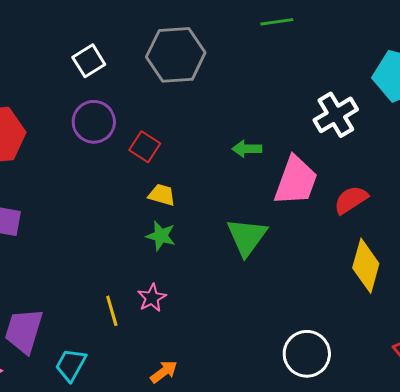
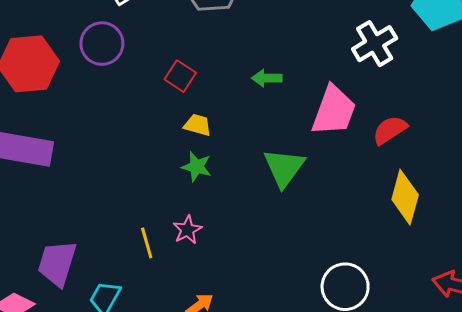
purple circle: (94, 122) -> (102, 44), moved
green arrow: (247, 149) -> (267, 78), moved

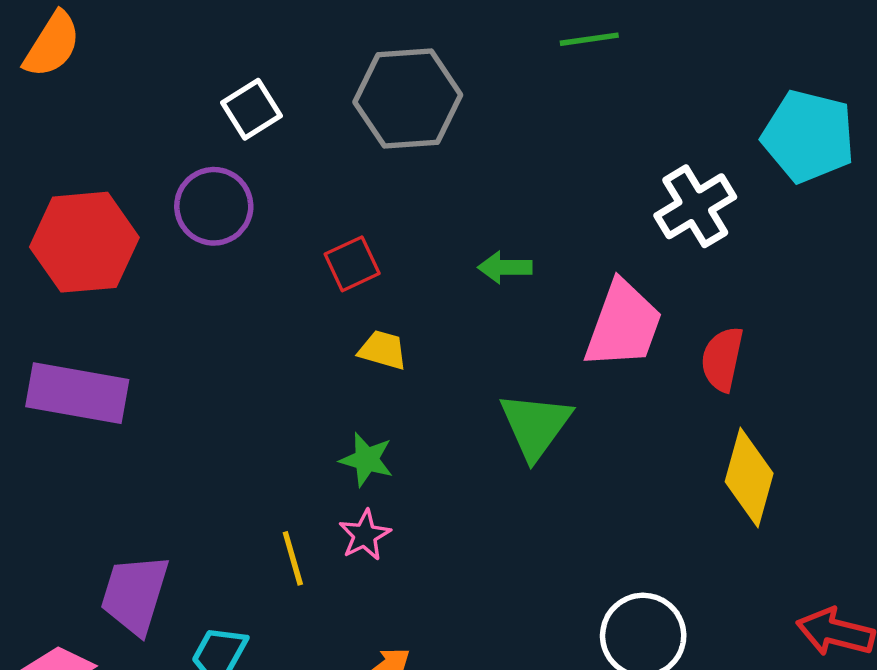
red square: (180, 76) -> (352, 264), turned 32
red semicircle: (390, 130) -> (722, 359), turned -45
green star: (197, 167) -> (366, 460), moved

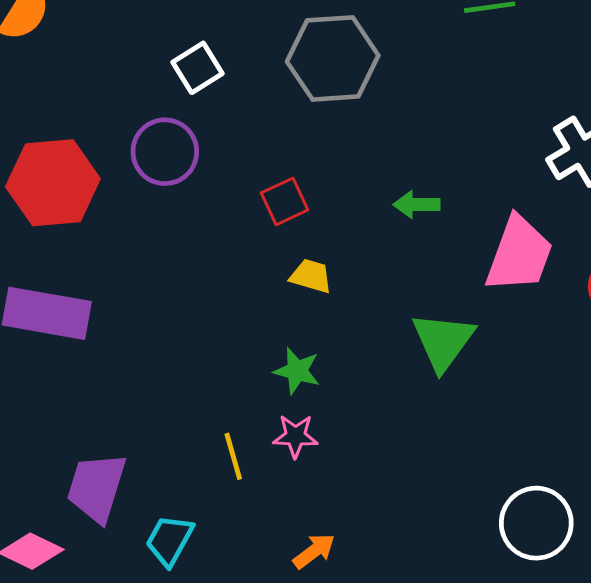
pink star: (365, 535) -> (295, 436), turned 30

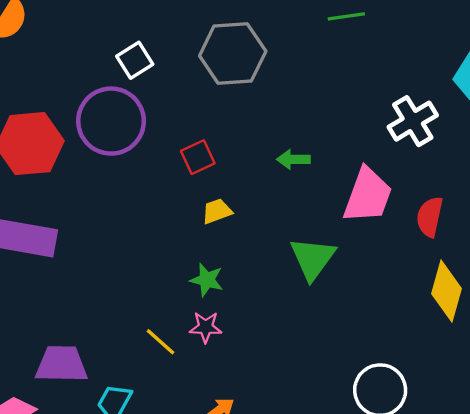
purple circle: (165, 152) -> (111, 121), size x1.4
yellow trapezoid: (311, 276) -> (217, 211), turned -36
yellow line: (233, 456) -> (161, 342), turned -32
purple trapezoid: (96, 487) -> (62, 364), turned 74

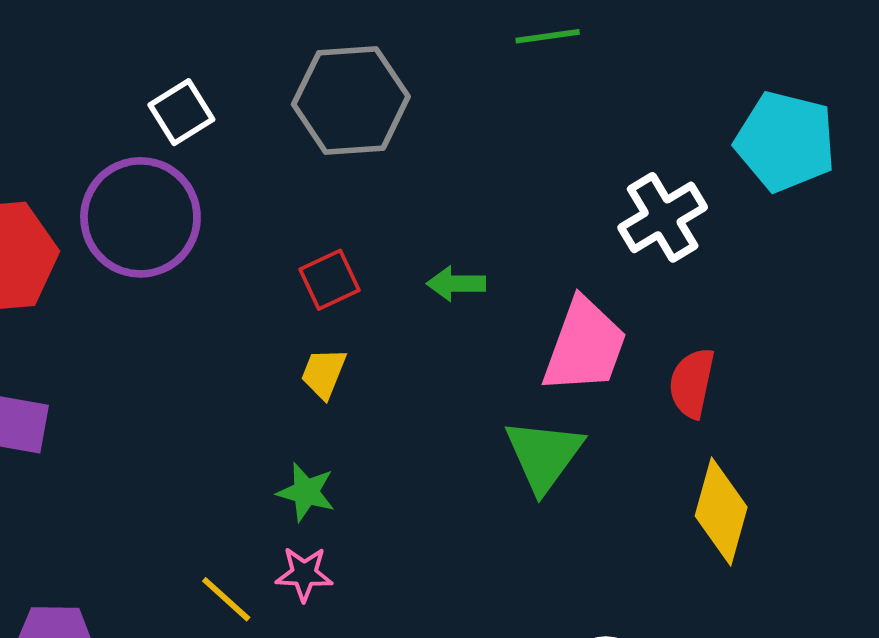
red square: (198, 157) -> (329, 280), moved
yellow trapezoid: (217, 211) -> (324, 373), turned -48
green triangle: (313, 258) -> (544, 455), moved

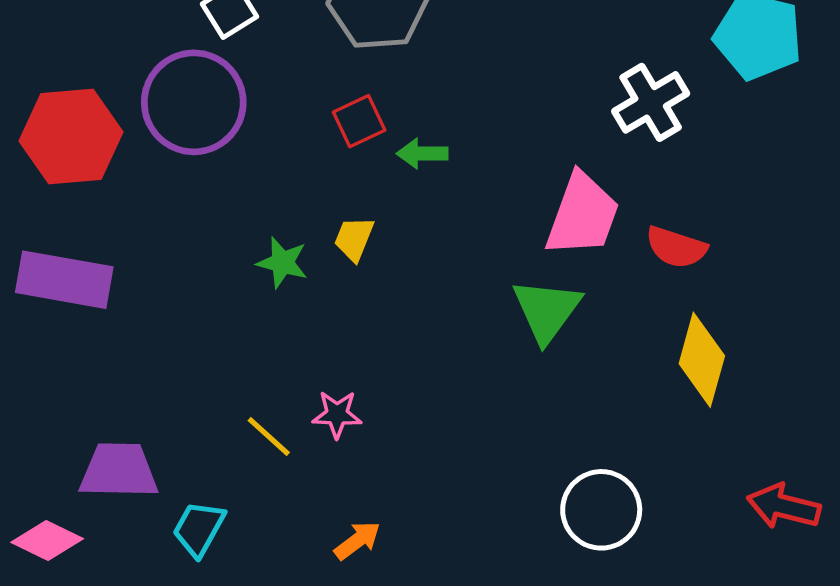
red square: (329, 280) -> (359, 121), moved
green arrow: (456, 284) -> (422, 154), moved
red semicircle: (692, 383) -> (676, 247), turned -84
green star: (306, 492) -> (282, 263), moved

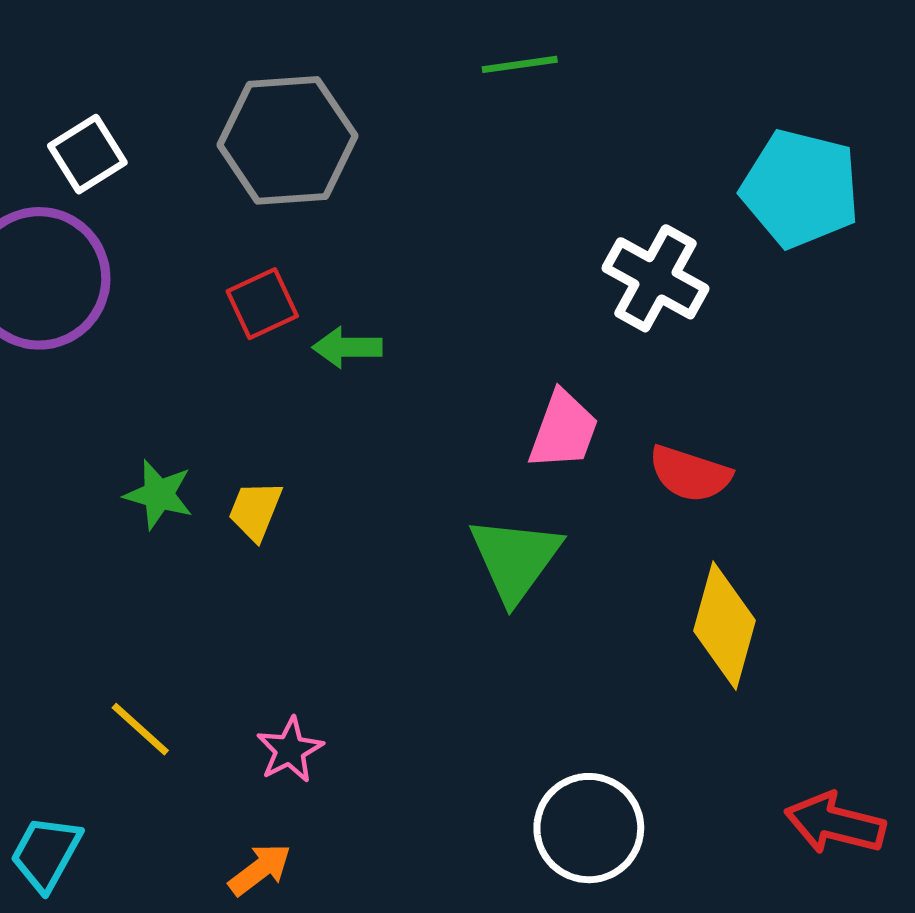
white cross: (651, 102) -> (655, 278), turned -30
pink trapezoid: (582, 215) -> (563, 430), size x0.7
yellow trapezoid: (354, 239) -> (255, 511), moved
pink star: (337, 414) -> (290, 750), moved, turned -30

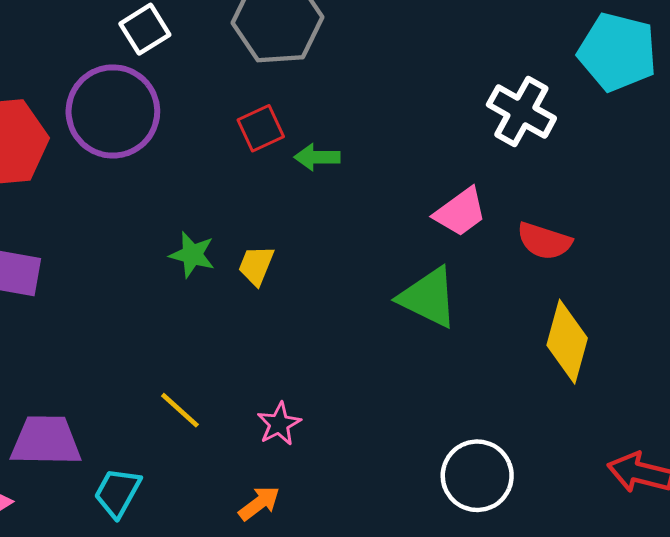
pink trapezoid: (563, 430) -> (460, 212), turned 34
green triangle: (515, 559) -> (428, 297), turned -40

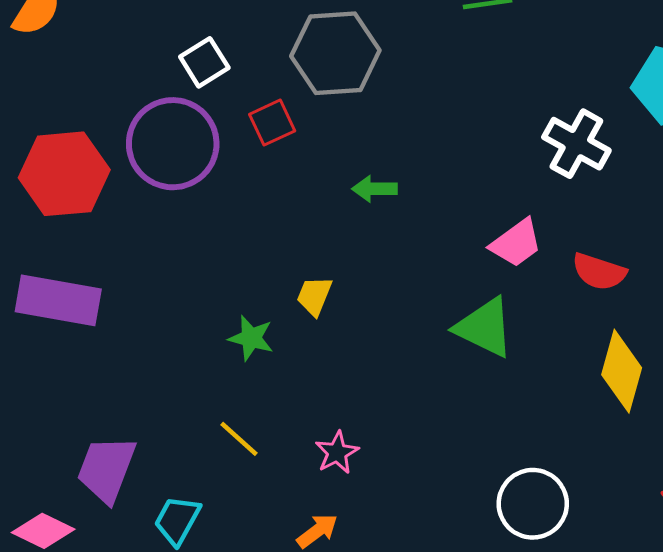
red square: (261, 128) -> (272, 123), moved
green star: (192, 255) -> (251, 338), moved
purple trapezoid: (46, 441) -> (106, 469), turned -70

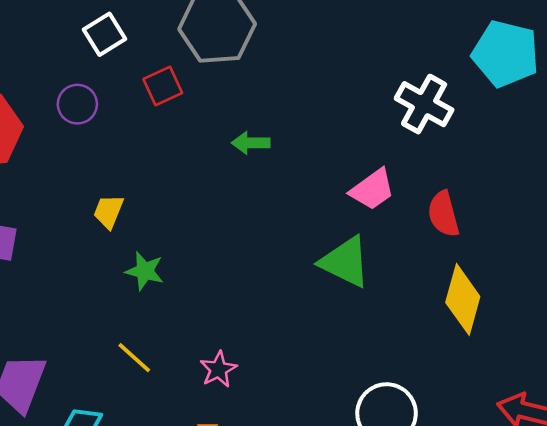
purple circle: (173, 144) -> (77, 104), size x0.5
red semicircle: (599, 272) -> (443, 214), turned 57
yellow trapezoid: (314, 296) -> (108, 211), moved

